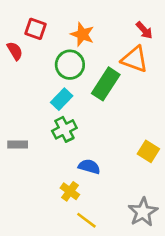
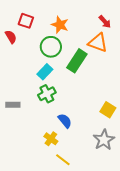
blue semicircle: (89, 167) -> (65, 121), turned 35
gray star: (143, 212) -> (104, 140), moved

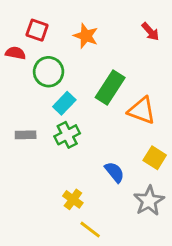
red semicircle: (11, 37) -> (16, 53), turned -48
orange triangle: (98, 43) -> (142, 110), moved
green circle: (51, 47) -> (49, 72), moved
gray rectangle: (13, 105) -> (26, 135), moved
blue semicircle: (65, 121) -> (115, 172), moved

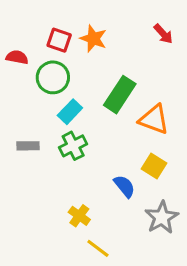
red square: (37, 30) -> (59, 40), moved
yellow square: (155, 158) -> (154, 166), moved

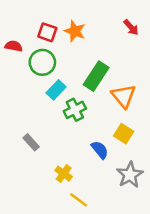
orange triangle: (154, 119) -> (124, 96), turned 30
gray rectangle: (28, 146) -> (31, 142), moved, turned 49
green cross: (73, 146) -> (75, 110), moved

